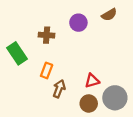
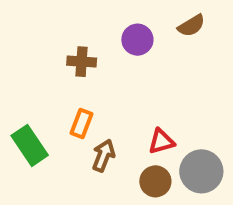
green rectangle: (17, 53) -> (30, 145), moved

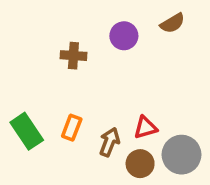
orange rectangle: (82, 123) -> (72, 128), moved
brown arrow: (104, 155) -> (109, 142), moved

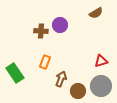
purple circle: (124, 36) -> (60, 25), moved
orange rectangle: (72, 128) -> (45, 62), moved
red triangle: (145, 128) -> (101, 61), moved

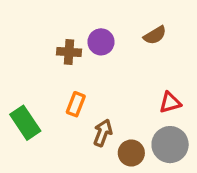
brown semicircle: (96, 13) -> (155, 35), moved

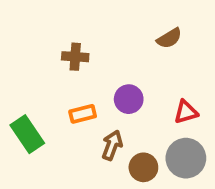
purple circle: (101, 42) -> (129, 99), moved
orange rectangle: (76, 104) -> (83, 114), turned 55

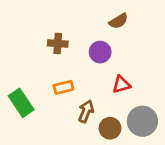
brown semicircle: (169, 38) -> (118, 21), moved
purple circle: (129, 99) -> (100, 52), moved
red triangle: (186, 112) -> (121, 84), moved

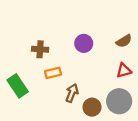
brown semicircle: (118, 21) -> (124, 41), moved
brown cross: (58, 44) -> (40, 49), moved
red triangle: (121, 84) -> (124, 71), moved

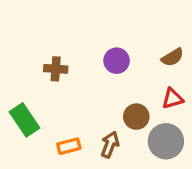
orange rectangle: (53, 73) -> (69, 146), moved
brown arrow: (72, 93) -> (110, 145), moved
brown circle: (92, 107) -> (136, 117), moved

